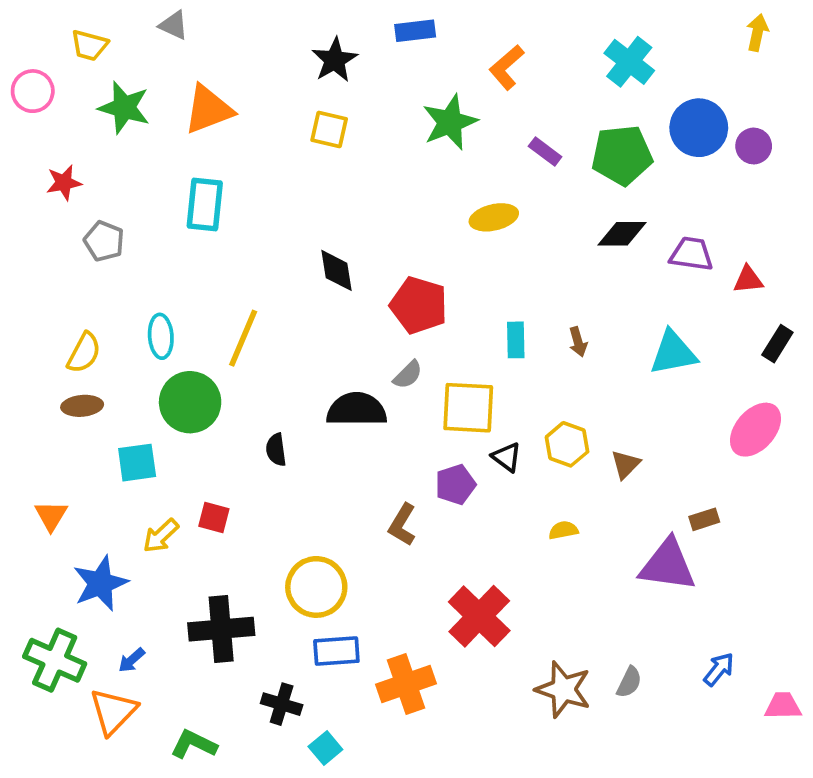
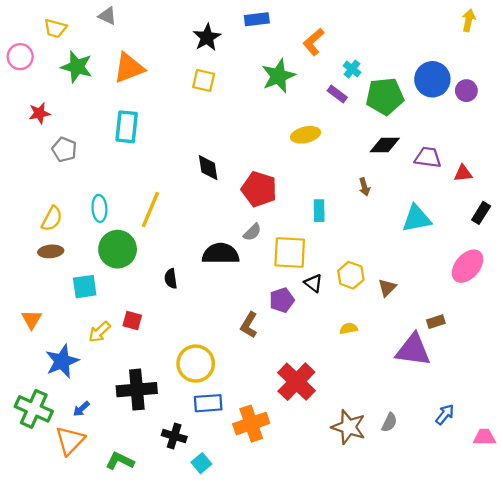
cyan cross: (629, 62) -> (352, 69), moved, size x0.6
brown arrow: (578, 342) -> (364, 187), moved

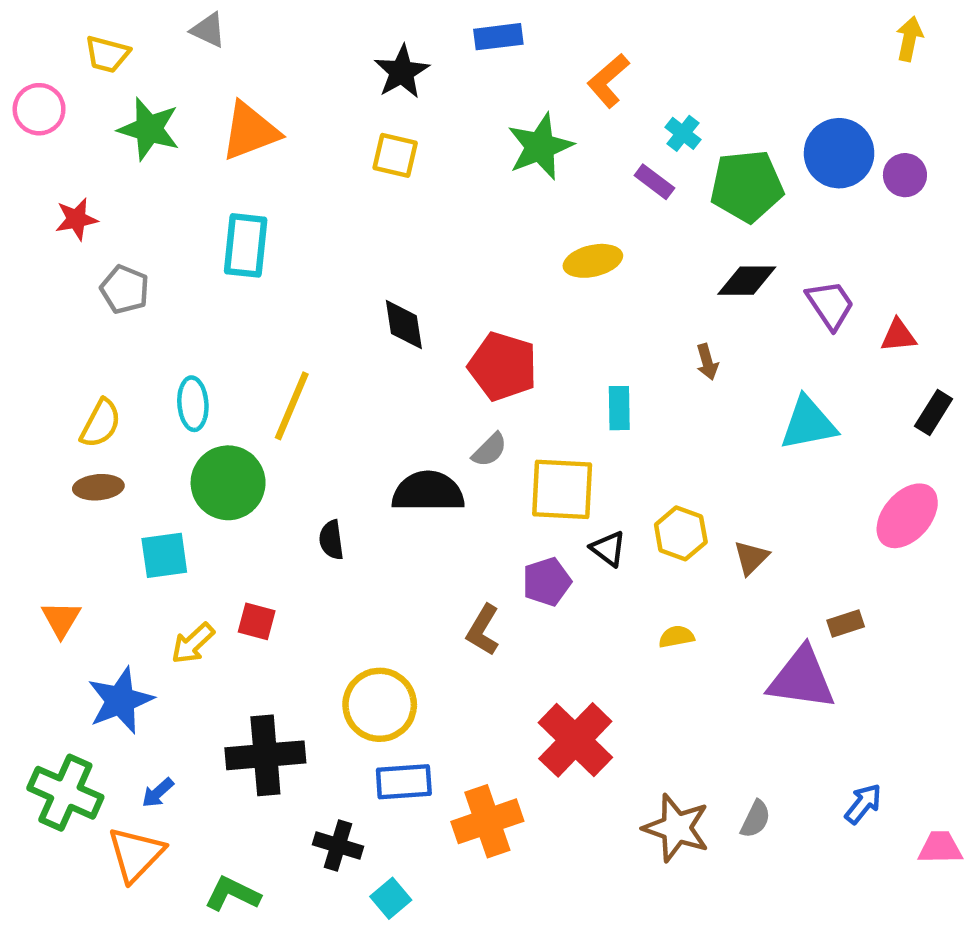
purple trapezoid: (428, 157) -> (830, 305), turned 48

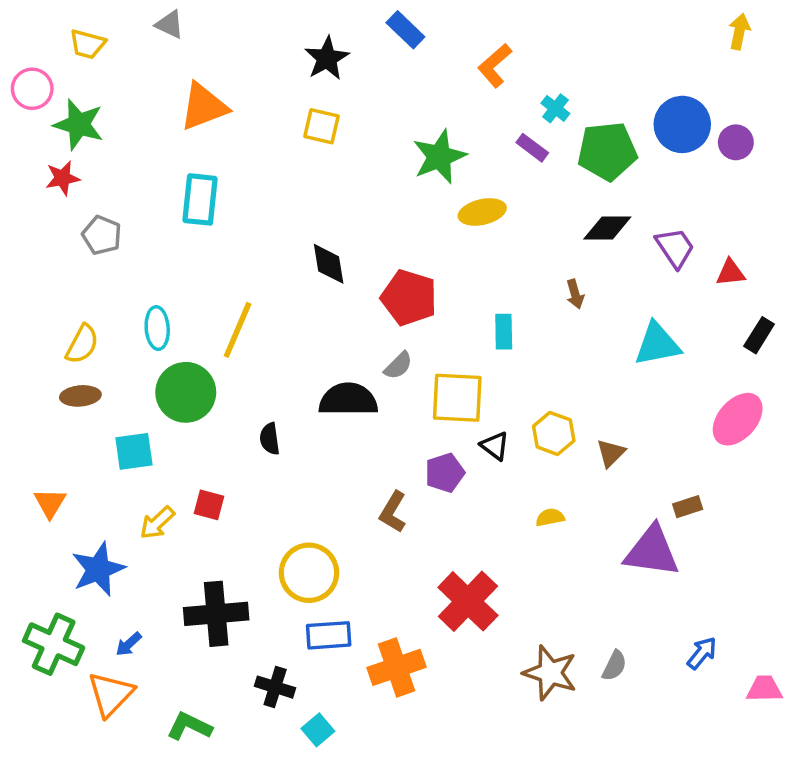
blue rectangle: (498, 37) -> (405, 30), turned 51
green star: (149, 129) -> (79, 124), moved
green star: (540, 147) -> (439, 157), moved

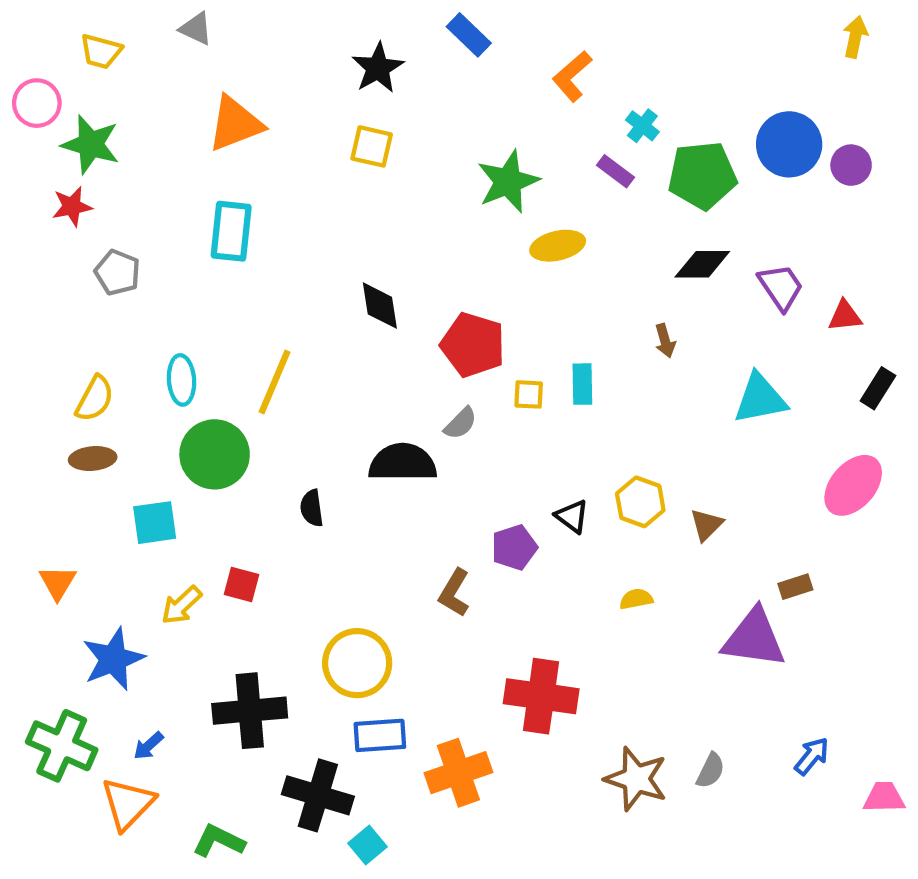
yellow square: (457, 398) -> (529, 394), moved, size x0.5
red cross: (468, 601) -> (541, 696), turned -36
black cross: (275, 687) -> (318, 795), size x1.5

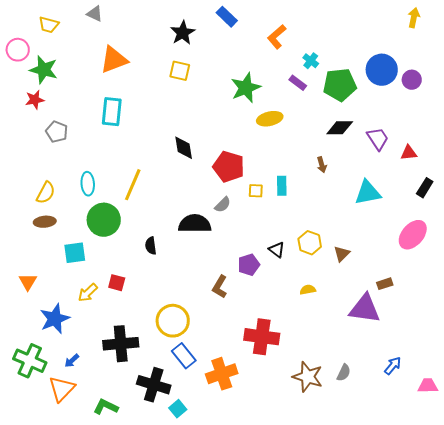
blue rectangle: (380, 735) -> (184, 356), turned 55

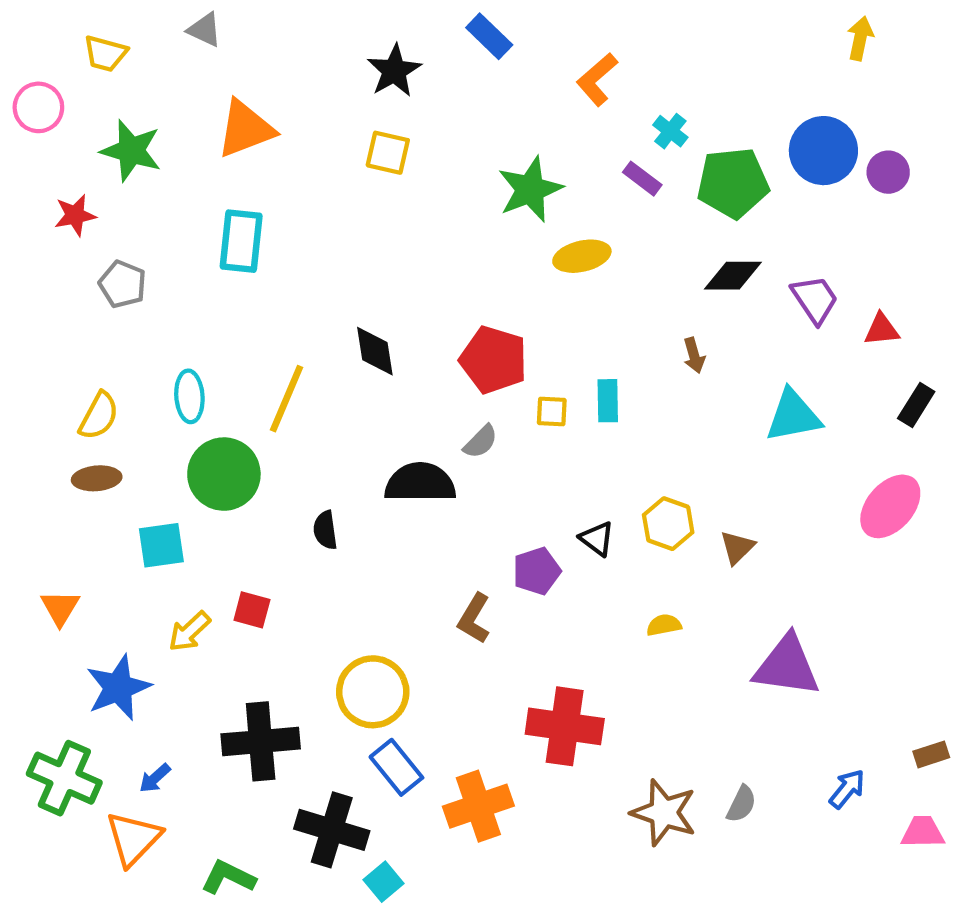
yellow arrow: (414, 18) -> (860, 38), moved
green star: (44, 70) -> (131, 151), moved
black diamond: (184, 148) -> (375, 351), moved
brown rectangle: (385, 284) -> (931, 754), moved

